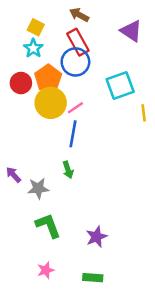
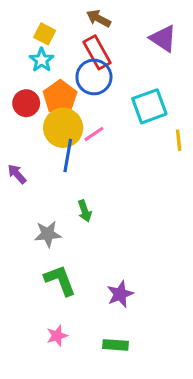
blue line: (73, 134) -> (68, 156), moved
purple arrow: (13, 175) -> (17, 174), moved

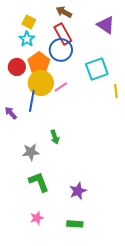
blue line: (68, 156) -> (32, 101), moved

